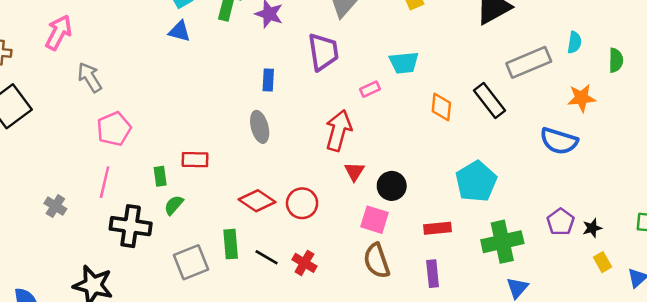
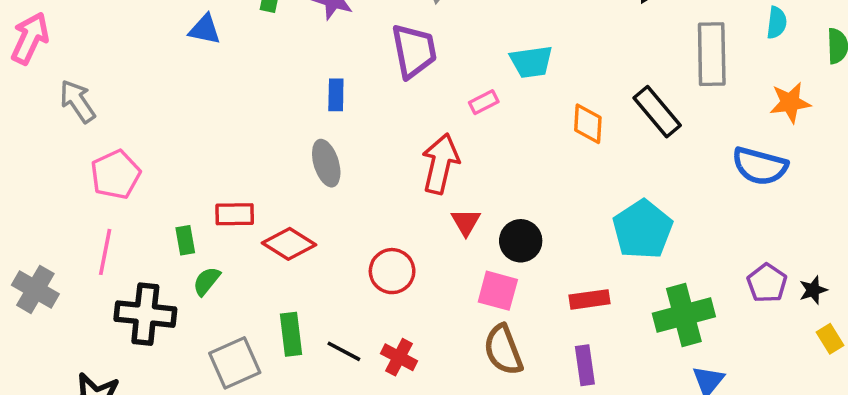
gray rectangle: (529, 62) -> (712, 54), turned -66
red diamond: (257, 201) -> (289, 244), moved
gray cross: (55, 206) -> (35, 289), size x1.4

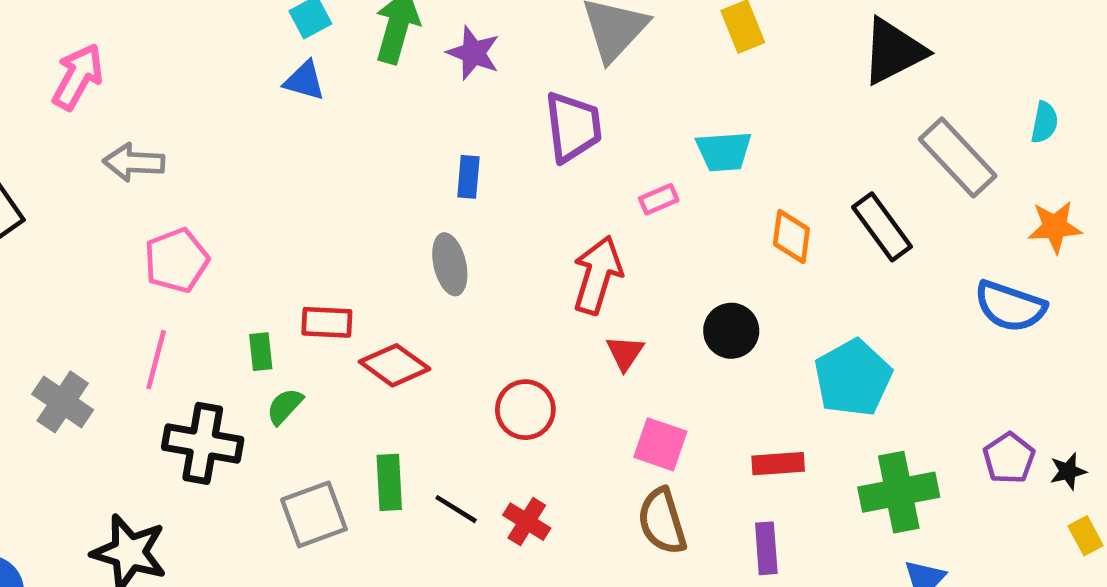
gray rectangle: (712, 54) -> (958, 157), turned -46
gray arrow: (78, 101) -> (134, 162), turned -57
black circle: (521, 241) -> (731, 331), moved

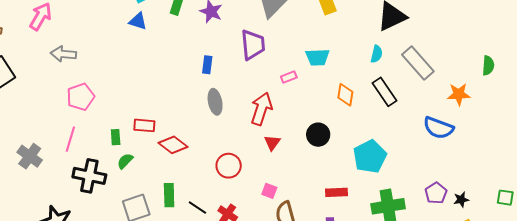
cyan semicircle: (1044, 122) -> (377, 54), moved
gray ellipse: (450, 264) -> (215, 102), moved
pink square: (660, 444) -> (269, 191), moved, size x0.7

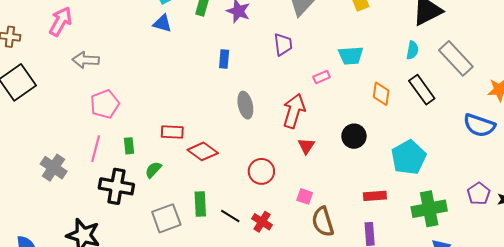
purple trapezoid: (253, 45) -> (283, 44), size x0.7
blue rectangle: (207, 65) -> (224, 59), moved
green rectangle: (116, 137) -> (129, 146), moved

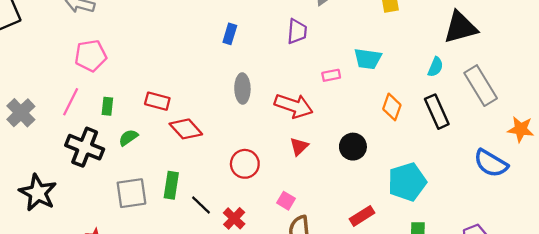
red arrow: (294, 111) -> (294, 106), turned 80
red rectangle: (375, 196) -> (362, 216), turned -40

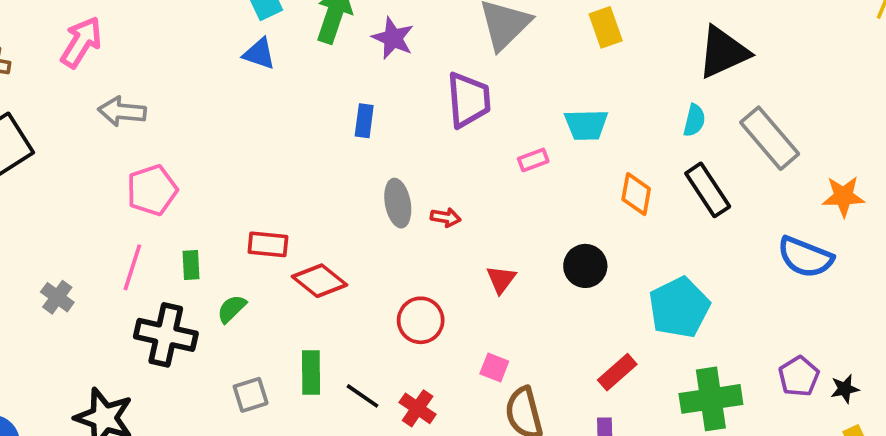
purple trapezoid: (297, 31) -> (469, 100), size x1.4
red arrow: (294, 106) -> (446, 217), moved, size x0.5
gray cross: (21, 113) -> (57, 297), size x0.7
gray square: (131, 193) -> (251, 395), size x0.7

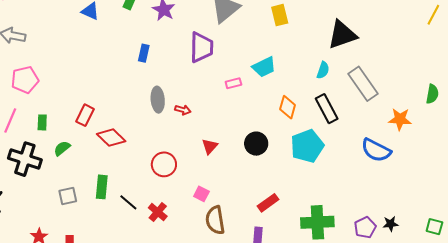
cyan trapezoid: (586, 125) -> (264, 67), turned -30
red rectangle: (268, 244) -> (85, 115), turned -75
cyan pentagon: (679, 307) -> (307, 146), moved
purple pentagon: (799, 376) -> (365, 228), moved

